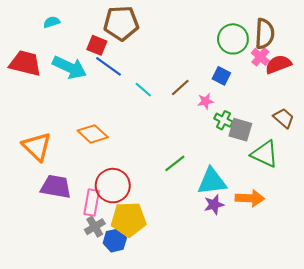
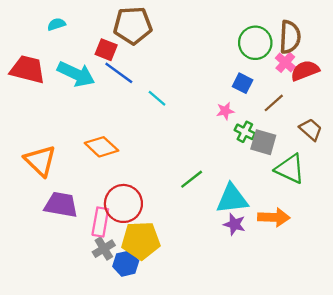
brown line: (180, 87) -> (274, 103), moved
purple star: (214, 205) -> (234, 224), turned 30

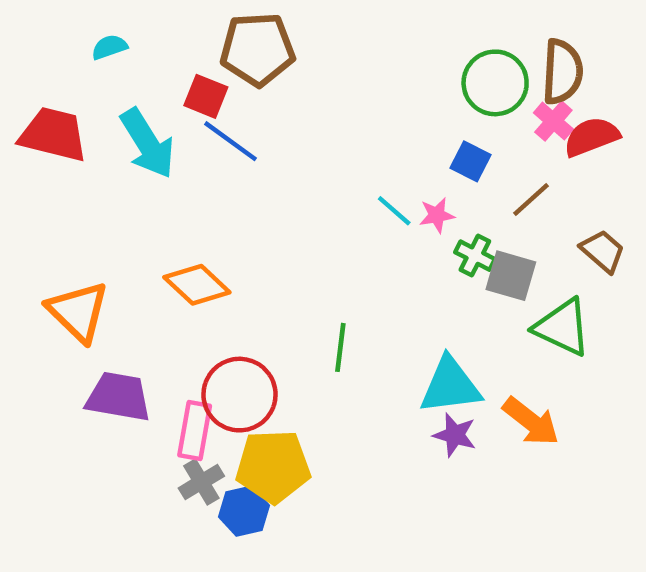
cyan arrow: (76, 74) -> (148, 143), turned 33
cyan line: (157, 98) -> (394, 211), moved
green line: (192, 179) -> (340, 347), moved, turned -45
orange arrow: (274, 217) -> (531, 421), turned 36

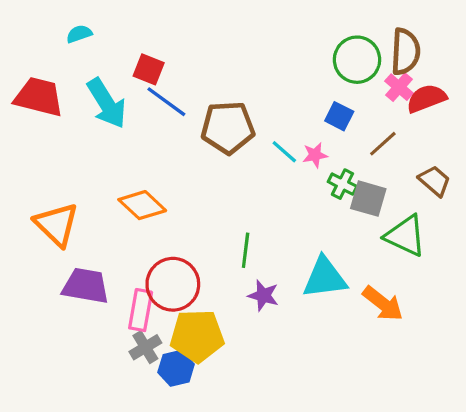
brown pentagon: (257, 49) -> (228, 128), moved
purple star: (455, 435) -> (263, 296), moved

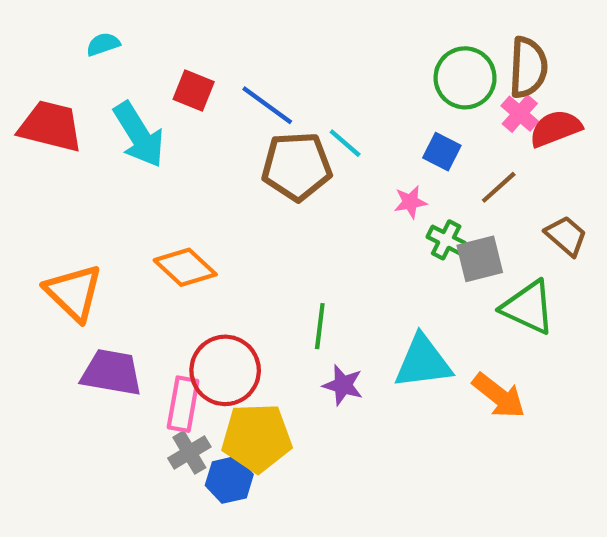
blue line: (166, 102) -> (267, 105), moved
cyan line: (284, 152) -> (345, 143), moved
gray square: (368, 199) -> (480, 259), turned -30

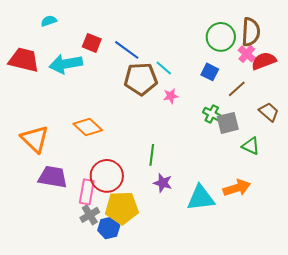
cyan arrow: (139, 135) -> (66, 64), turned 112
pink star: (410, 202) -> (171, 96), moved
green triangle: (528, 307) -> (251, 146), size x0.7
cyan triangle: (423, 362) -> (201, 198), moved
orange arrow: (499, 396) -> (237, 188), turned -56

